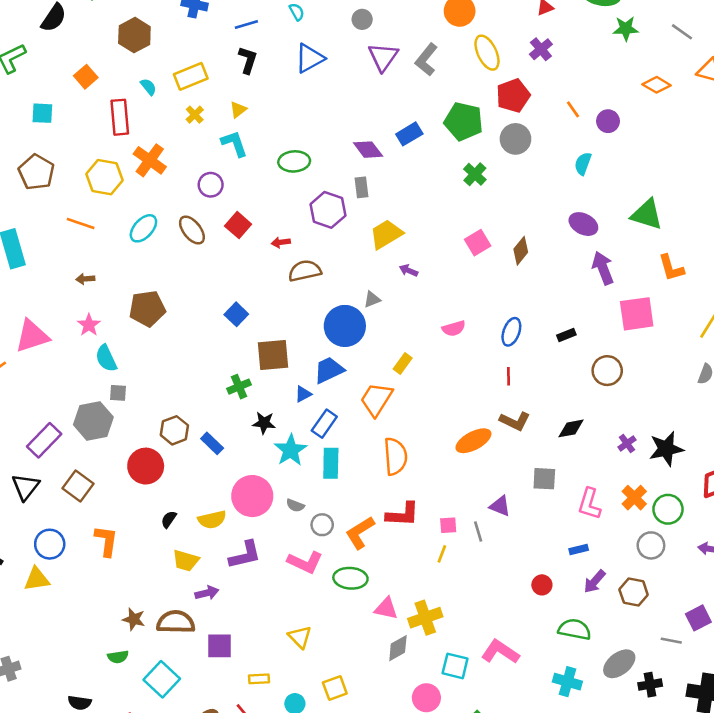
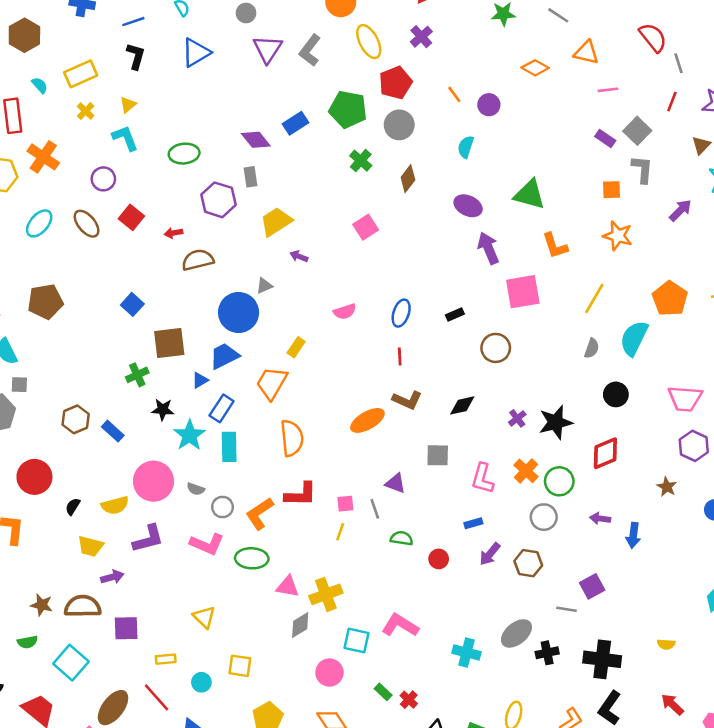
brown diamond: (521, 251) -> (408, 179), moved
red circle: (146, 466) -> (34, 477), moved
green semicircle: (575, 629) -> (402, 538), moved, size x0.7
yellow square: (335, 688) -> (240, 666), turned 30

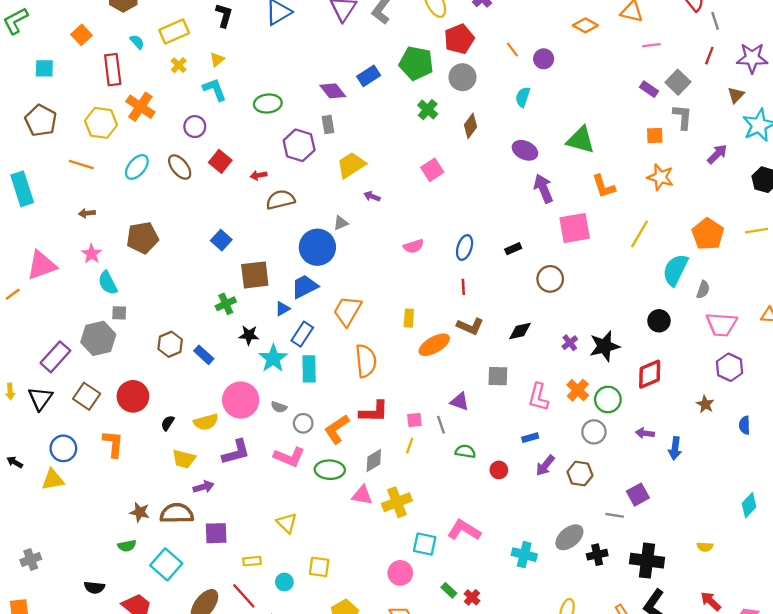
yellow rectangle: (296, 347) -> (409, 318), moved, turned -30
gray semicircle: (592, 348) -> (703, 290), moved
gray diamond: (300, 625) -> (374, 460), moved

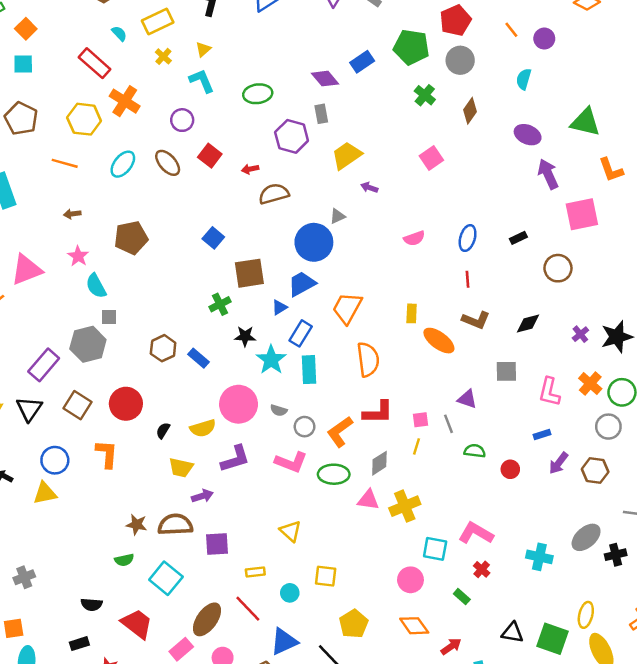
orange square: (81, 35) -> (26, 29), moved
red rectangle: (113, 70) -> (95, 63), turned -40
orange ellipse: (434, 345) -> (439, 341), turned 68
red cross: (472, 597) -> (482, 569), moved

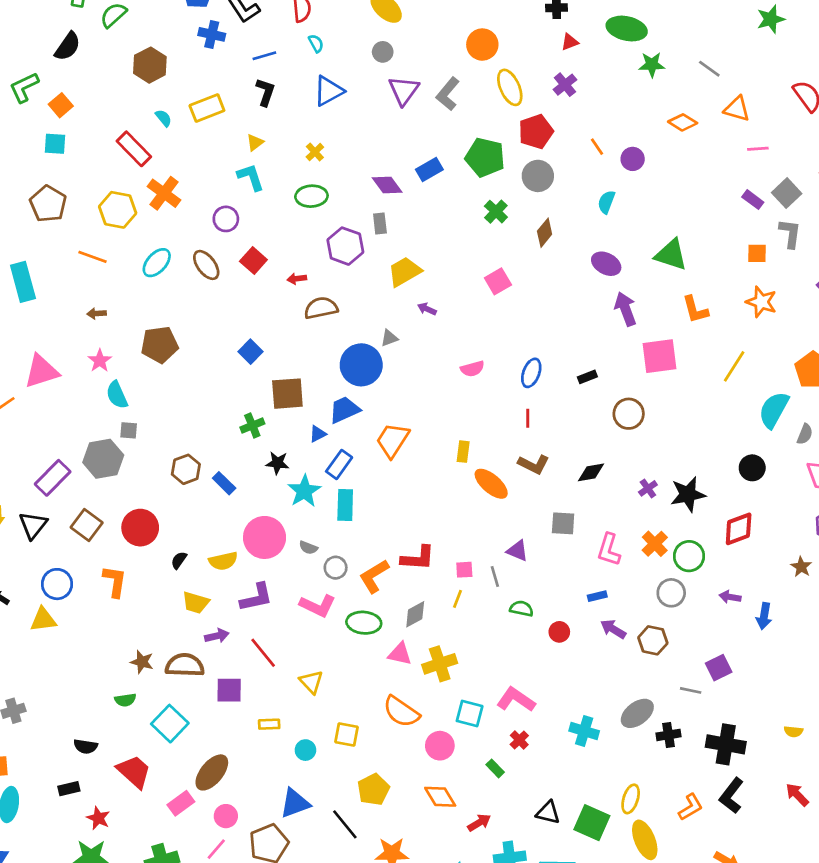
yellow cross: (163, 56) -> (315, 152), moved
orange semicircle: (368, 359) -> (401, 712), moved, turned 128
purple arrow: (559, 463) -> (613, 629), turned 80
red line: (248, 609) -> (263, 653), moved

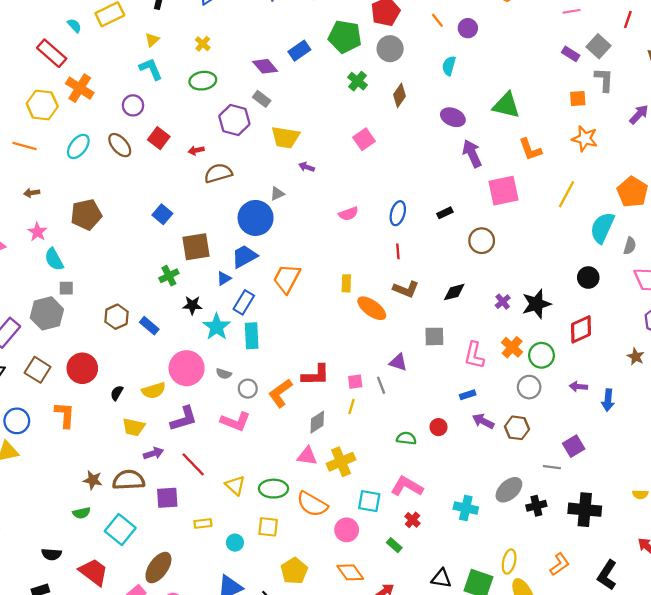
gray rectangle: (380, 224) -> (262, 99), turned -42
yellow trapezoid: (405, 272) -> (285, 137), turned -136
green semicircle: (521, 609) -> (406, 438), moved
green ellipse: (364, 623) -> (274, 489), moved
black L-shape: (731, 796) -> (607, 575), moved

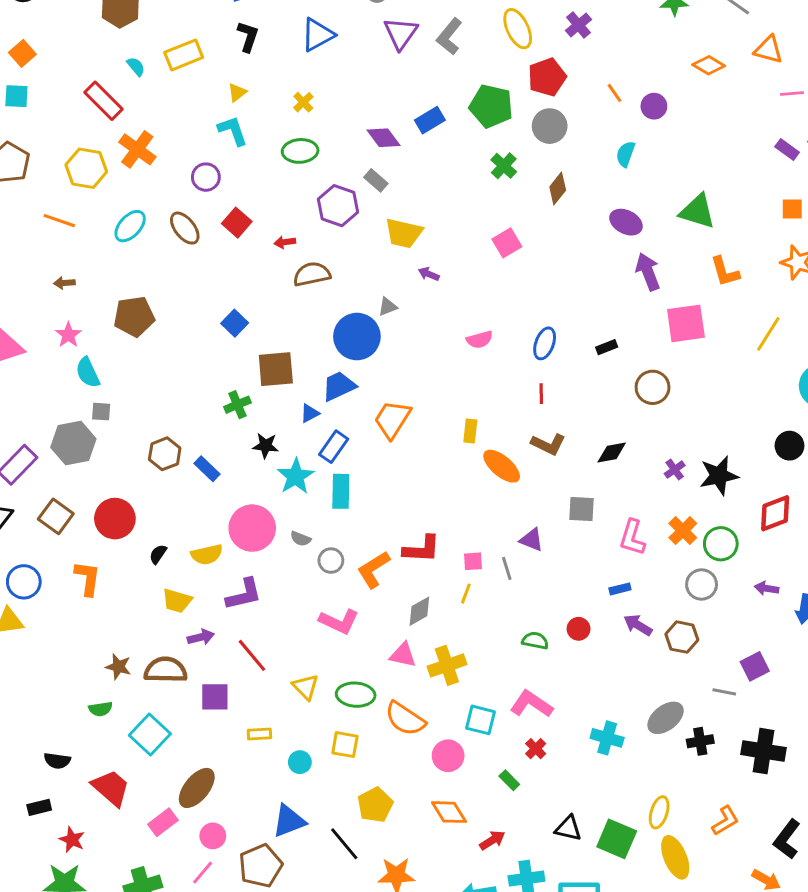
pink L-shape: (235, 421) -> (339, 622), moved

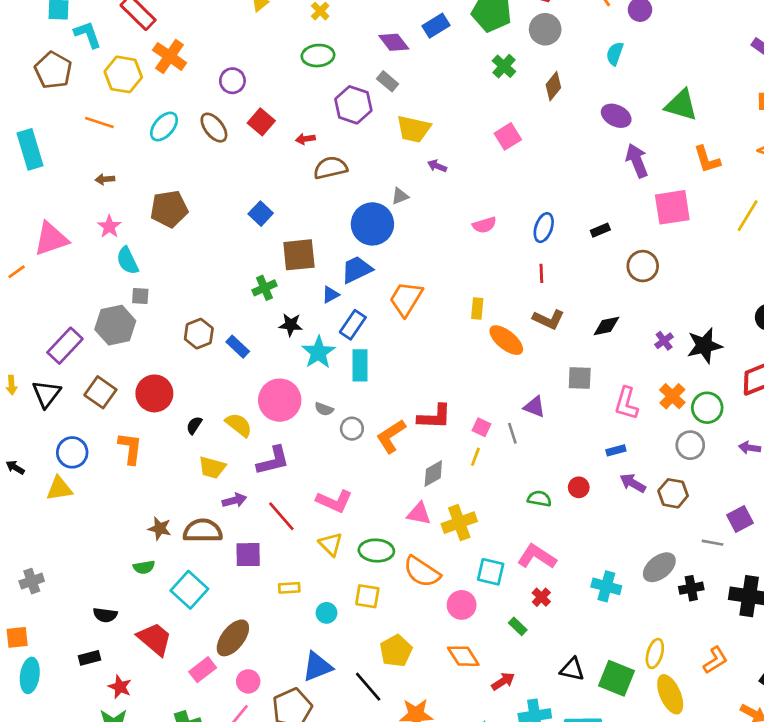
cyan L-shape: (233, 131) -> (88, 35), moved
yellow semicircle: (207, 555) -> (239, 425), turned -128
pink square: (473, 561) -> (481, 427), turned 30
pink L-shape: (339, 622) -> (334, 501), moved

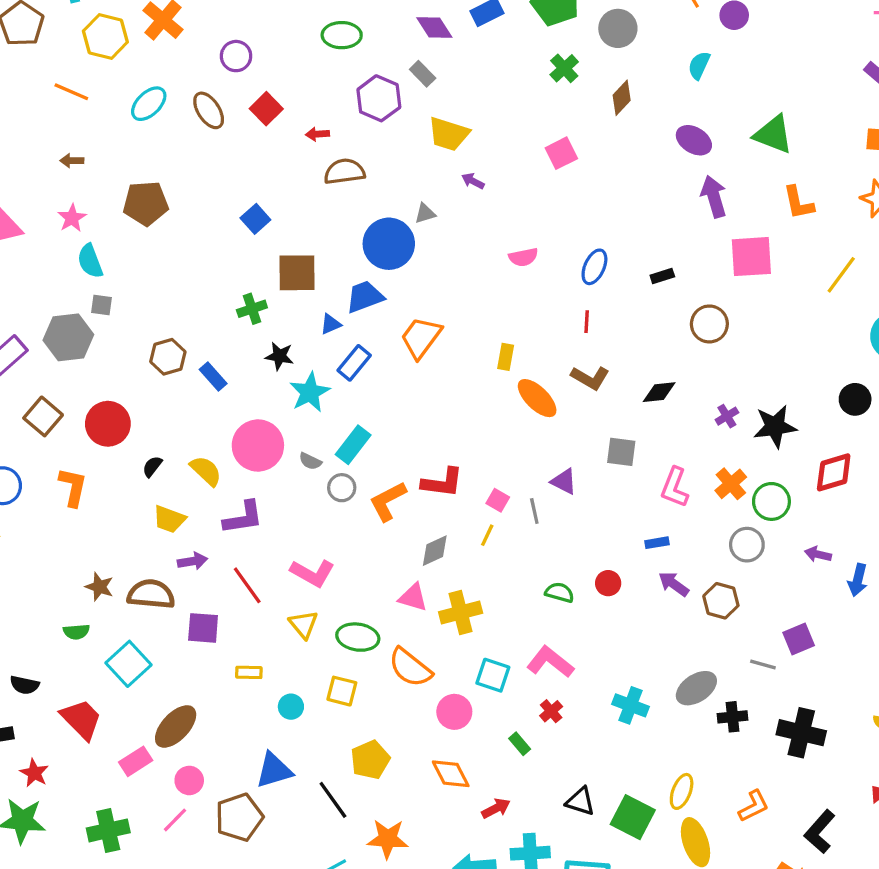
cyan rectangle: (360, 365) -> (353, 445), moved, turned 32

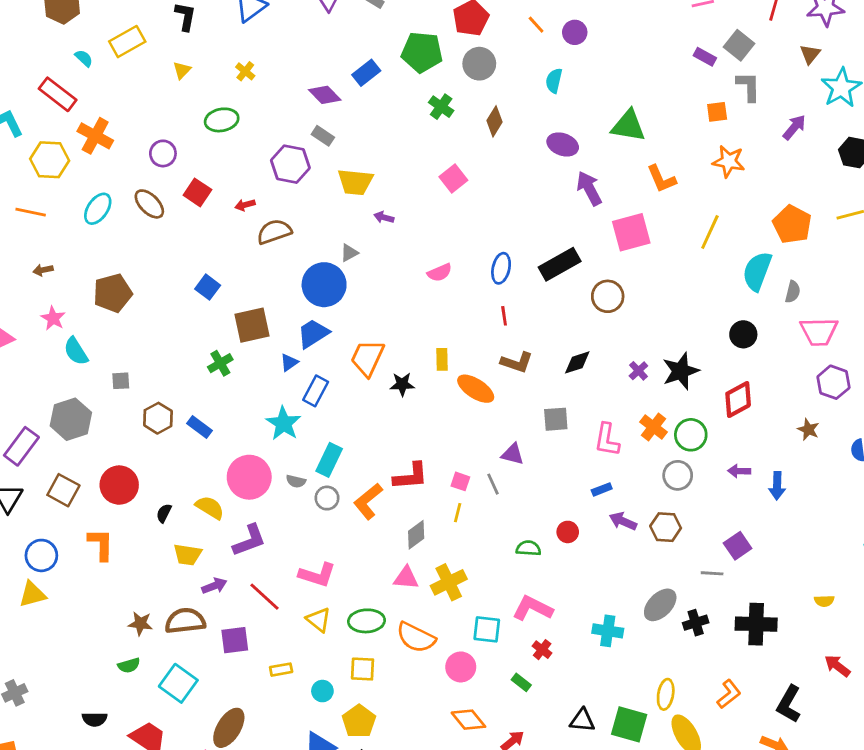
green ellipse: (342, 35) -> (222, 120), moved
black rectangle: (662, 276) -> (560, 264), size x2.0
gray square: (102, 305) -> (121, 381), moved
black star: (279, 356) -> (402, 384), moved
yellow pentagon: (370, 760) -> (359, 721), moved

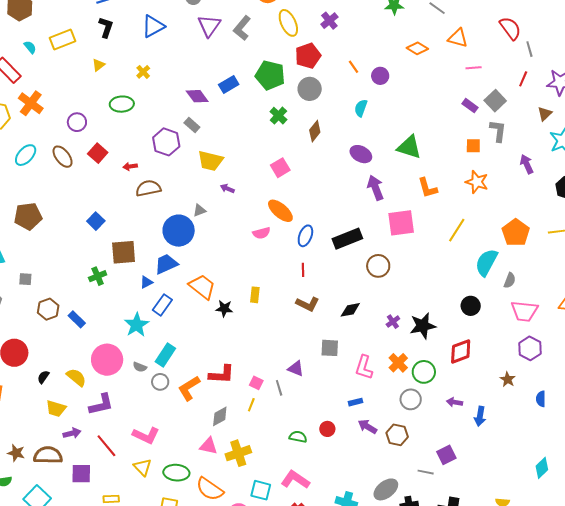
purple arrow: (794, 127) -> (527, 164), turned -72
orange trapezoid: (367, 358) -> (202, 287), turned 96
orange ellipse: (476, 389) -> (280, 211), moved

